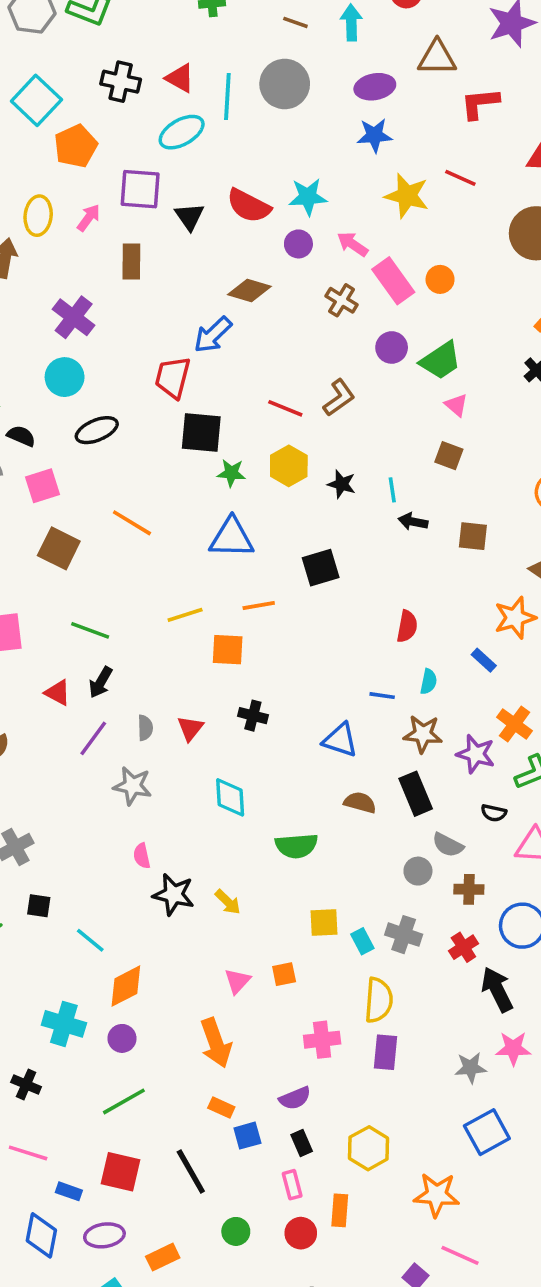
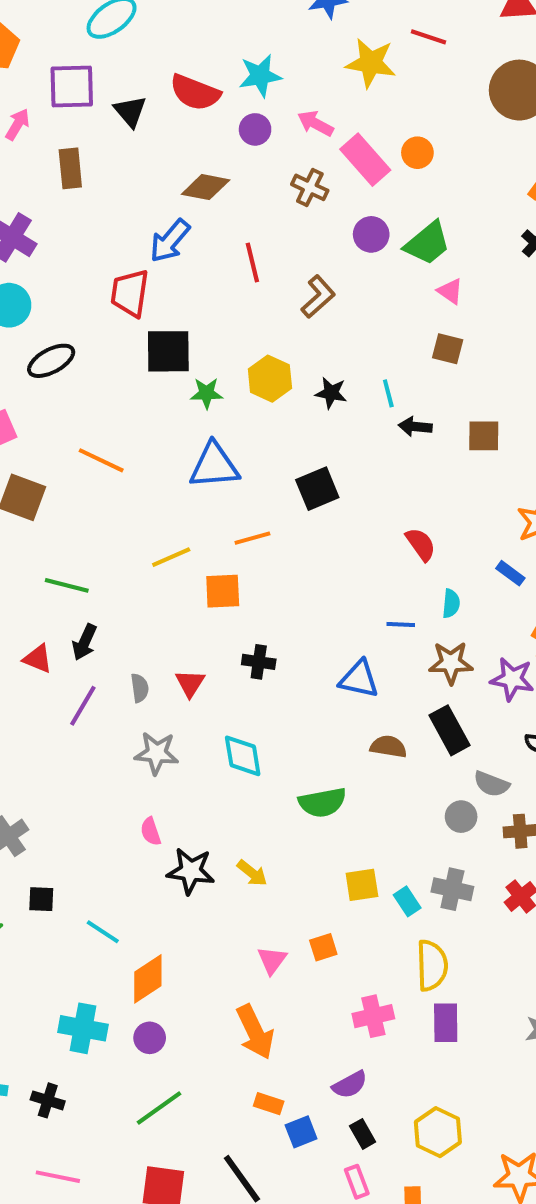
red line: (285, 408) -> (252, 263), moved, turned 60
red semicircle: (407, 626) -> (421, 544), turned -40
gray star: (133, 786) -> (157, 753), moved

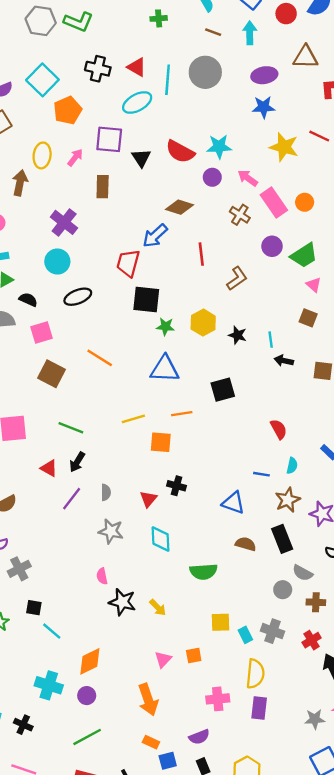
brown star: (451, 663) -> (288, 500), turned -30
red triangle: (190, 683) -> (148, 499), moved
cyan line: (103, 932) -> (52, 631), moved

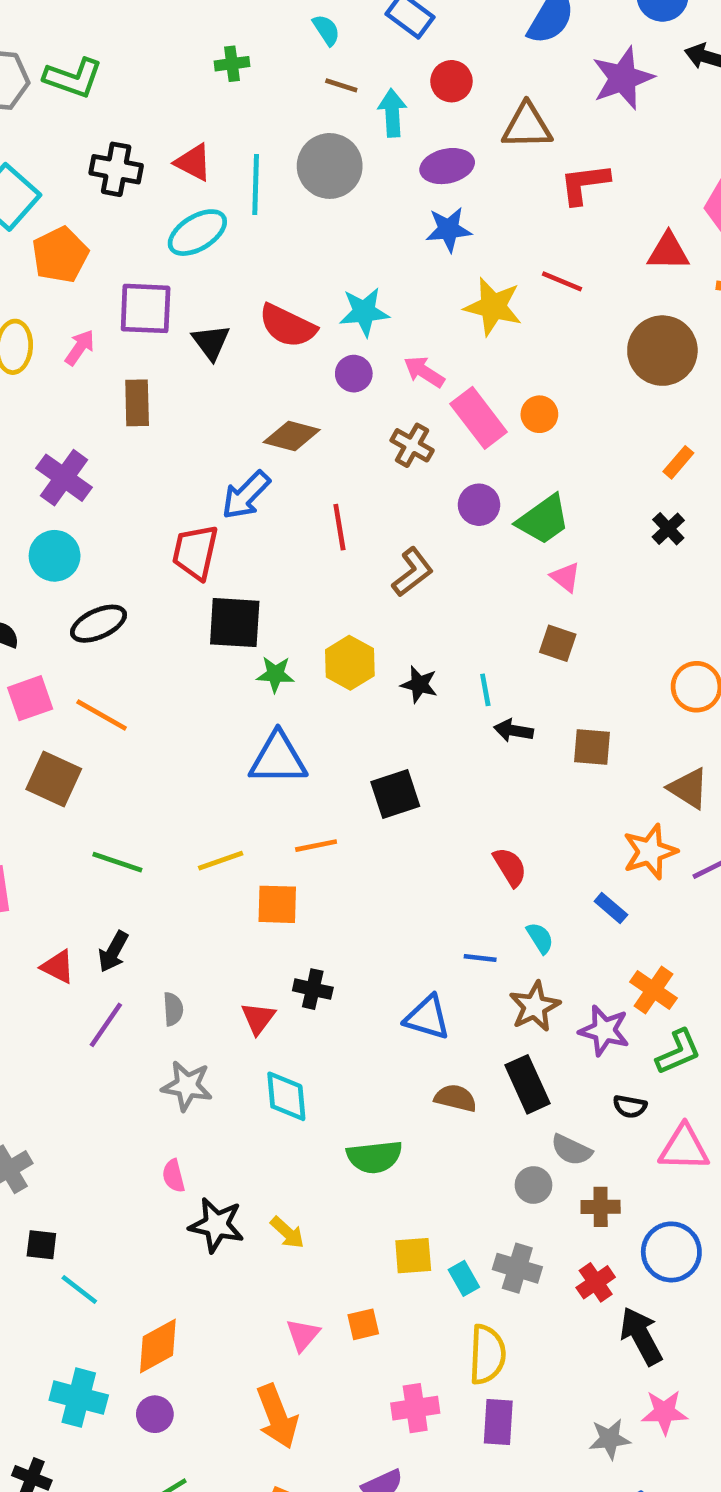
red circle: (286, 14) -> (451, 81), moved
cyan arrow: (250, 33) -> (392, 113), moved
orange line: (100, 358) -> (102, 715), moved
green line: (71, 428) -> (117, 862), moved
cyan semicircle: (292, 466) -> (540, 938), turned -42

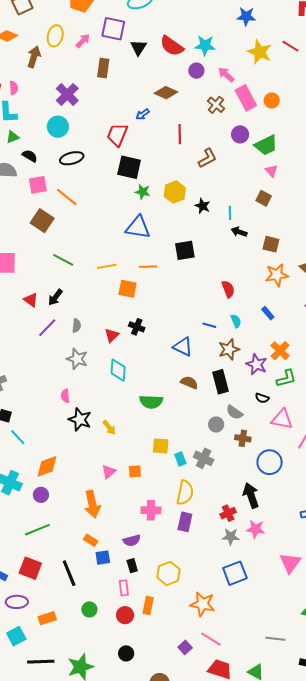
blue arrow: (246, 495) -> (143, 114), size x0.6
orange star: (650, 852) -> (277, 275), moved
red cross: (596, 1282) -> (228, 513), moved

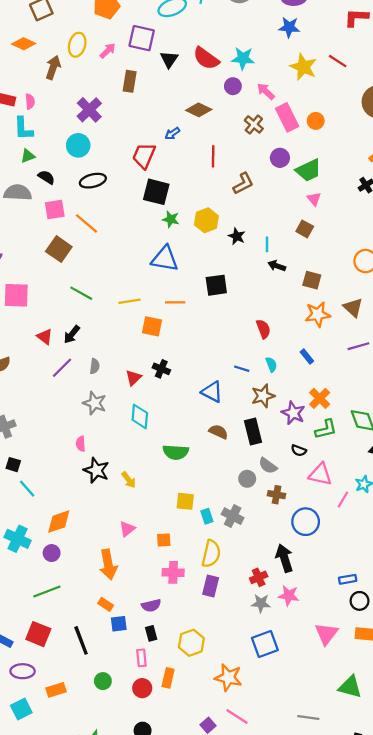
orange square: (135, 471) -> (164, 540), moved

